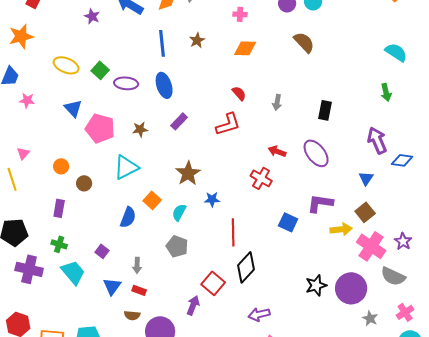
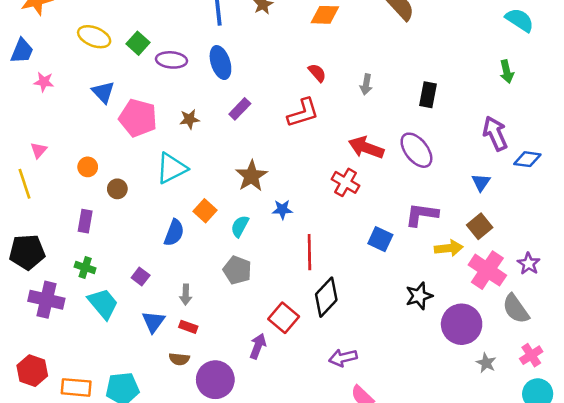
red arrow: (277, 151) -> (366, 148), size x1.5
gray semicircle: (393, 276) -> (516, 309), turned 30
black star: (316, 285) -> (419, 296), moved

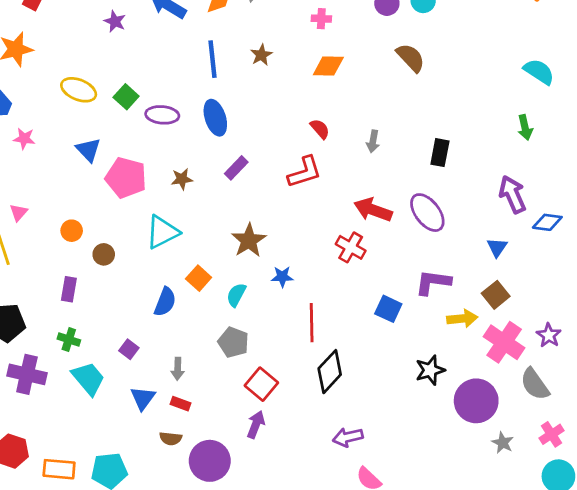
red square: (284, 318) -> (261, 384), moved

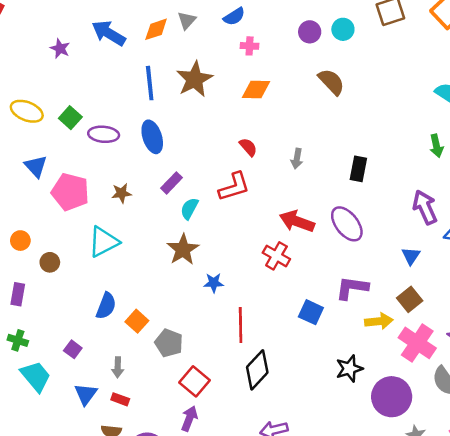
brown star: (261, 55) -> (194, 79), size x1.8
orange square: (199, 278) -> (137, 321), moved
cyan semicircle: (236, 295) -> (189, 209), moved

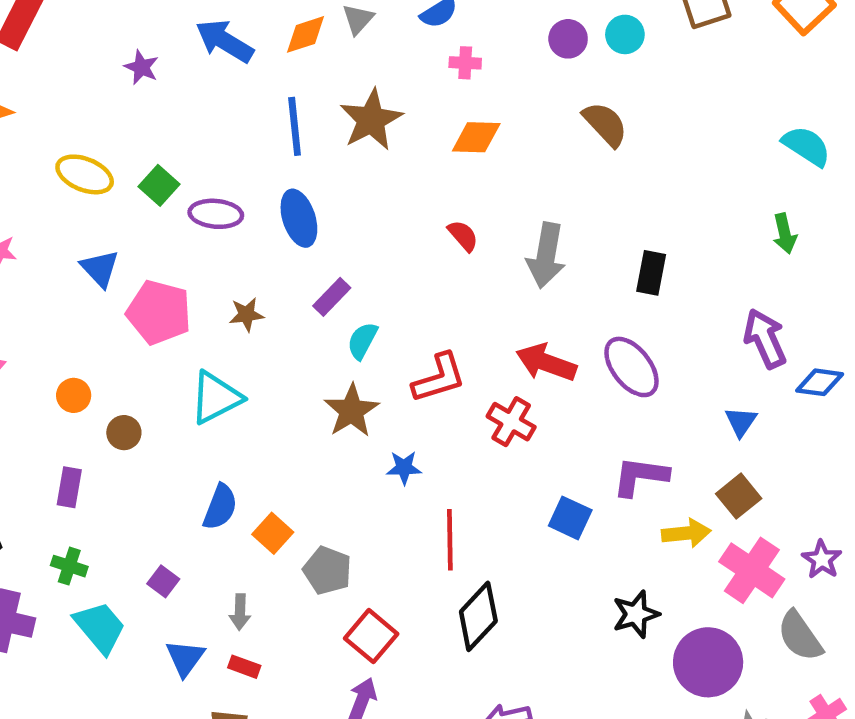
gray arrow: (297, 159) -> (546, 255), size x1.8
red L-shape: (234, 187) -> (439, 378), moved

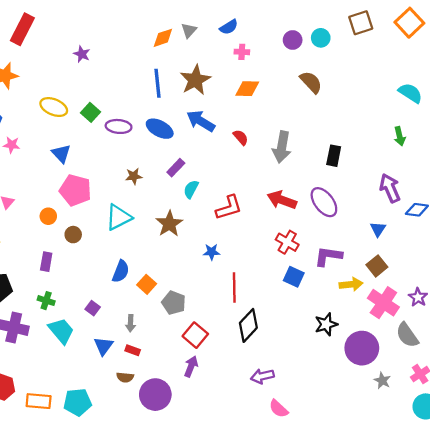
blue arrow: (225, 41) -> (201, 121), moved
blue ellipse: (299, 218) -> (160, 129), turned -44
pink pentagon: (159, 312) -> (75, 190), moved
brown star: (351, 411) -> (169, 224), moved
red cross: (511, 422) -> (287, 242), moved

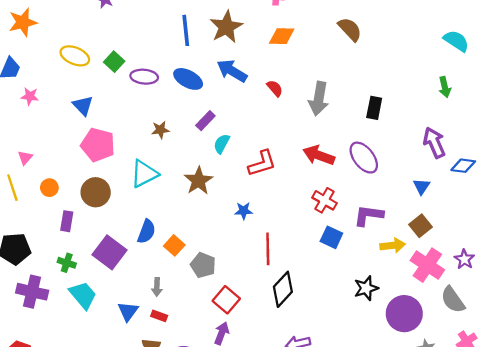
orange circle: (48, 216) -> (49, 188), moved
brown circle: (73, 235) -> (96, 192), size x1.6
purple square: (93, 308) -> (109, 252), moved, size x2.0

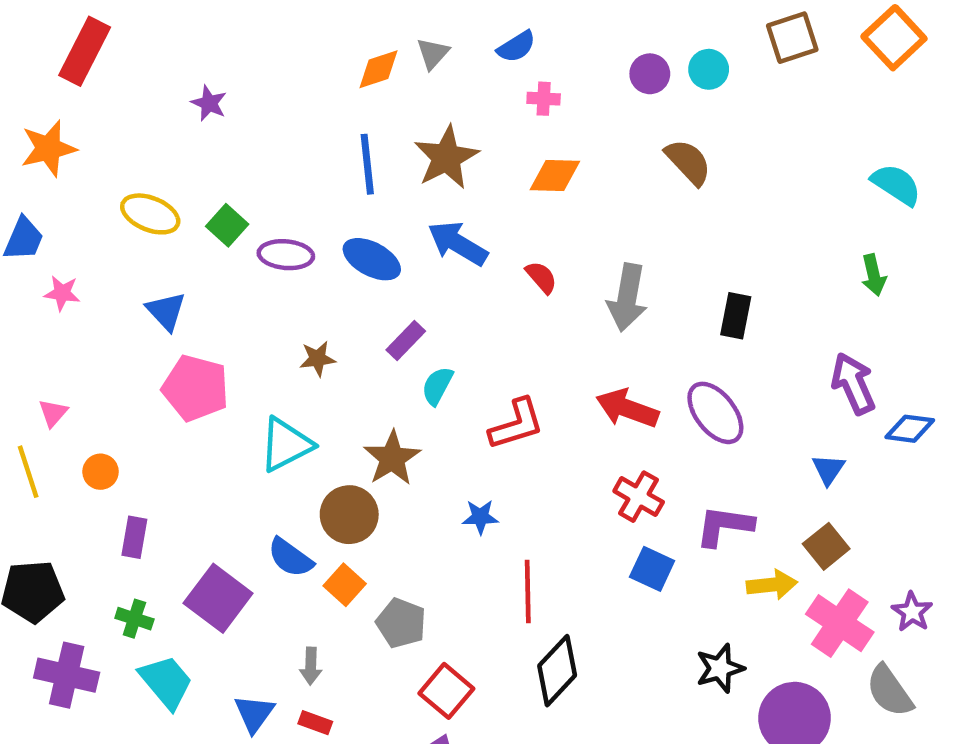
brown circle: (96, 192) -> (349, 515), moved
blue semicircle: (146, 232) -> (290, 558), turned 105

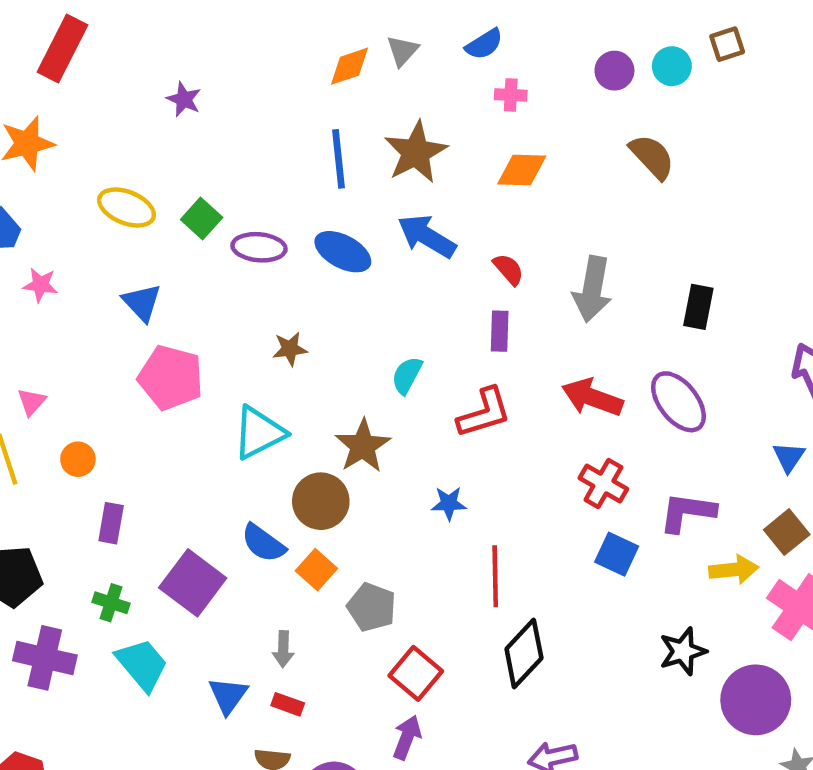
brown square: (792, 38) -> (727, 44), moved, size x0.7
purple rectangle: (406, 341) -> (500, 331), moved, turned -42

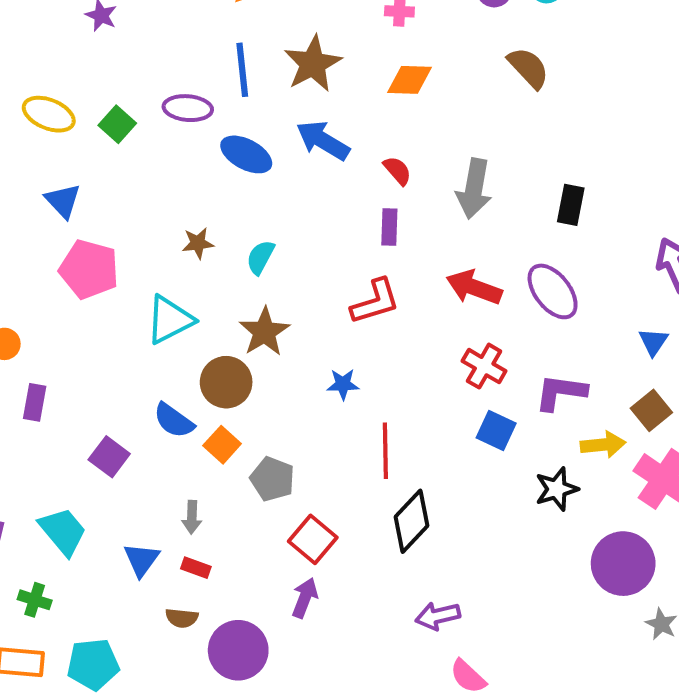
purple ellipse: (259, 247) -> (188, 108), moved
cyan semicircle: (407, 375) -> (260, 257), moved
purple square: (193, 583) -> (109, 457), size x0.7
green cross: (111, 603) -> (35, 600), moved
black star: (683, 651) -> (557, 489), moved

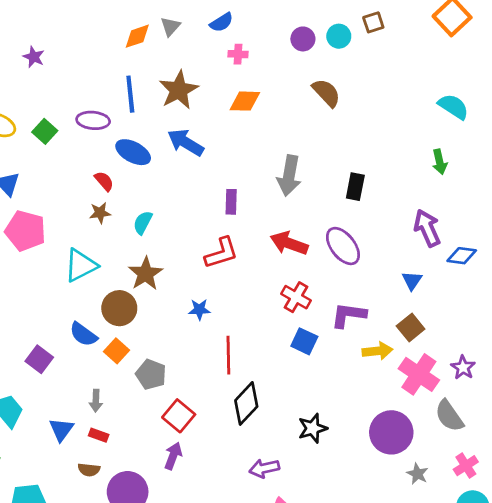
red semicircle: (397, 171) -> (104, 181), moved
black star: (557, 489) -> (313, 428), moved

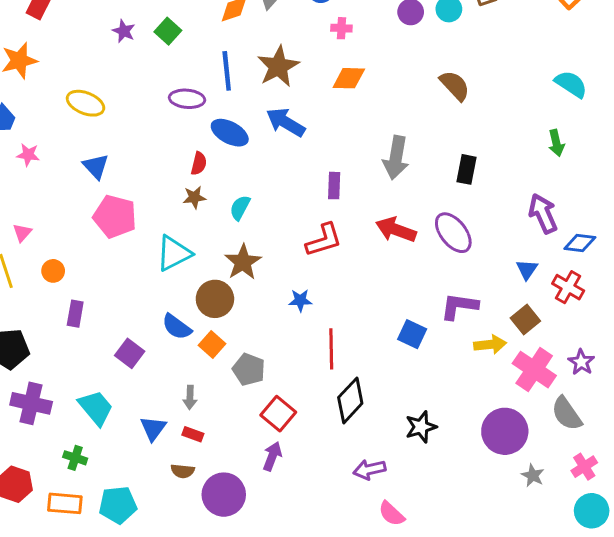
brown semicircle: (326, 93) -> (455, 86), moved
green square: (45, 131) -> (168, 31), moved
red semicircle: (104, 181) -> (199, 164), turned 55
red cross: (296, 297) -> (568, 287), moved

